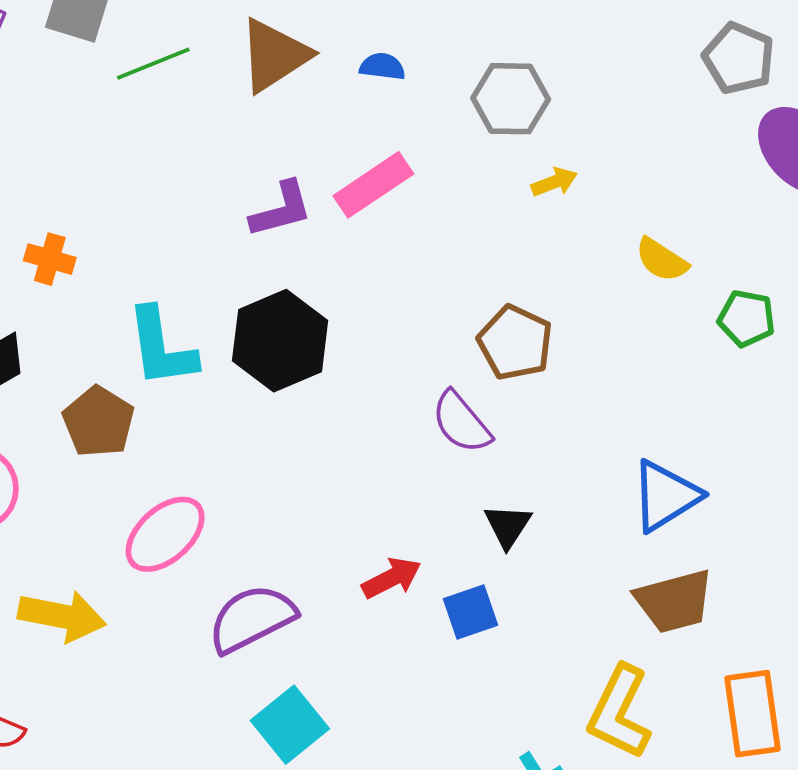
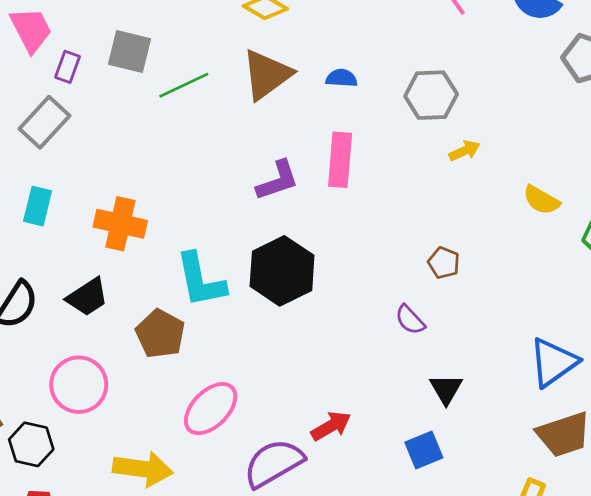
pink rectangle: (373, 185) -> (340, 160), turned -48
orange cross: (50, 259) -> (120, 224), size x1.5
brown pentagon: (515, 343) -> (444, 263), size x0.6
purple semicircle: (461, 422) -> (410, 320), size x0.7
red arrow: (392, 578) -> (331, 426), moved

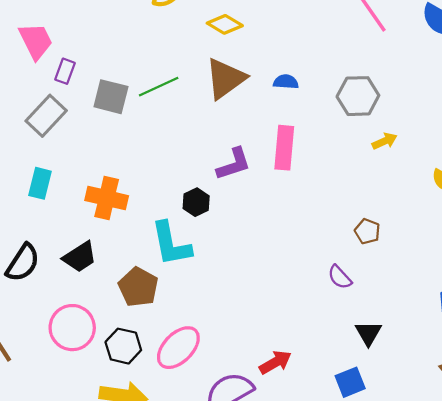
gray square: (129, 52) -> (111, 97), moved
black hexagon: (282, 271) -> (196, 202), moved, size x0.5
black hexagon: (31, 444) -> (123, 346), moved

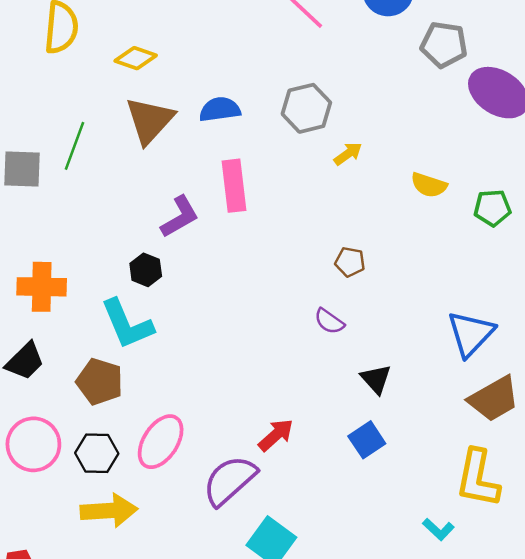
blue semicircle: (286, 82) -> (220, 109), size x1.4
green line: (159, 87) -> (74, 146), turned -33

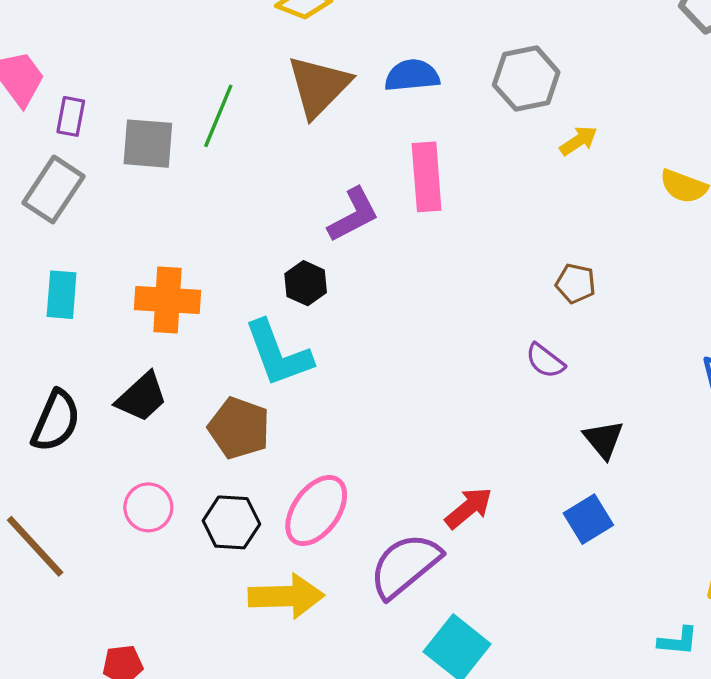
pink circle: (33, 444) -> (148, 507), size x0.7
yellow arrow: (109, 511) -> (286, 596), moved
cyan L-shape: (438, 529) -> (678, 641), turned -40

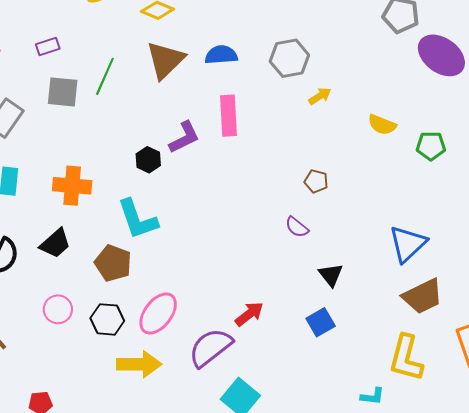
purple rectangle: (71, 116) -> (48, 47), moved, turned 60
black hexagon: (306, 283) -> (148, 160), moved

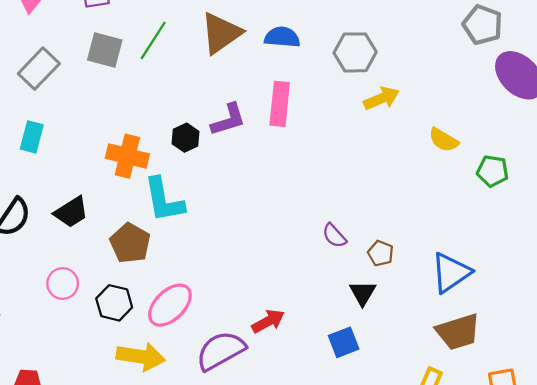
yellow arrow: (320, 96) -> (381, 98), size x1.4
brown pentagon: (316, 181) -> (381, 253), moved
orange cross: (72, 186) -> (127, 156), moved

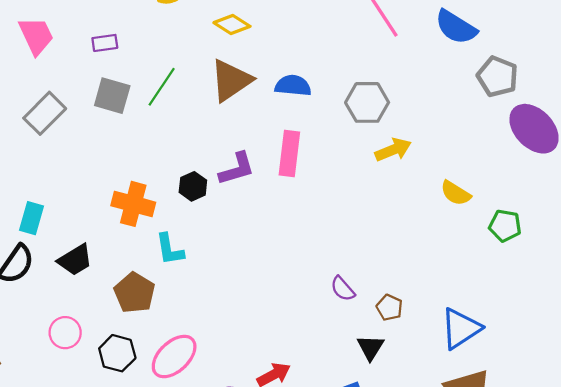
cyan rectangle: (32, 137) -> (31, 218), moved
cyan L-shape: (164, 200) -> (170, 249), size x0.7

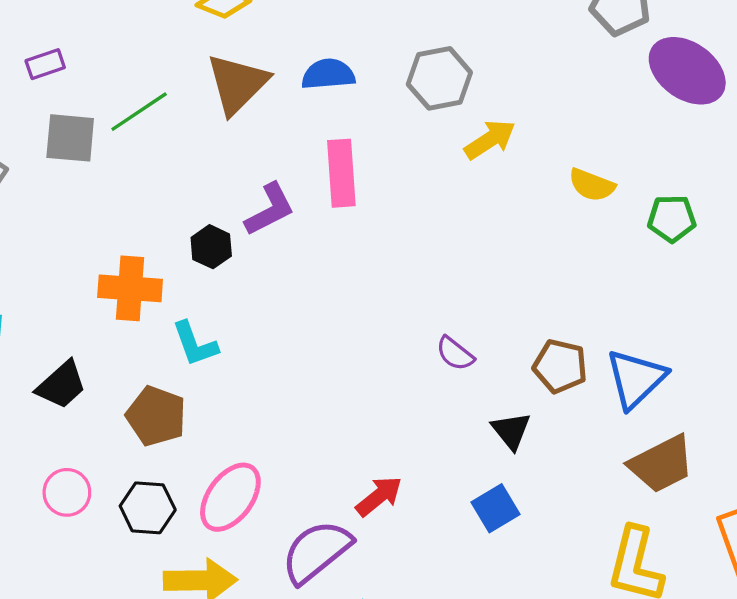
green line: (162, 87) -> (139, 112), turned 33
brown pentagon: (389, 307) -> (560, 366), moved, size x1.4

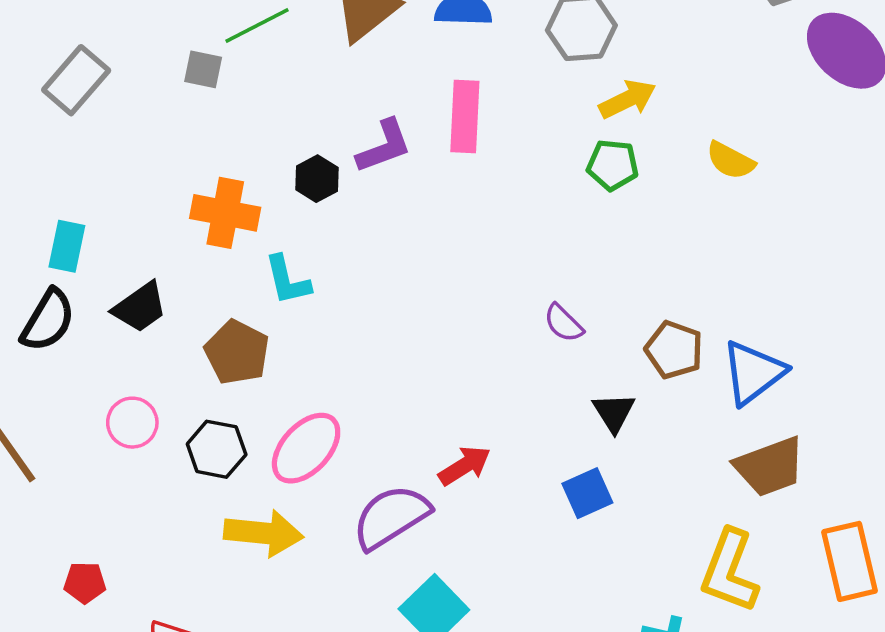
gray square: (70, 138) -> (203, 69), moved, size x0.7
green pentagon: (672, 218) -> (613, 165), moved

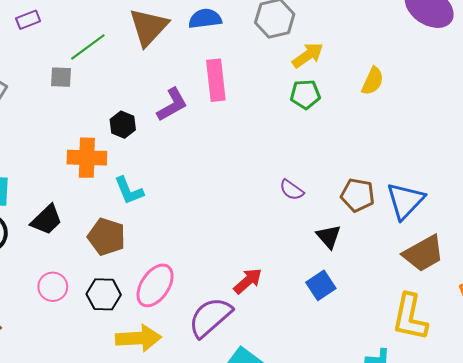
yellow semicircle: (730, 160) -> (373, 81), turned -84
black hexagon: (317, 179) -> (123, 125), moved

